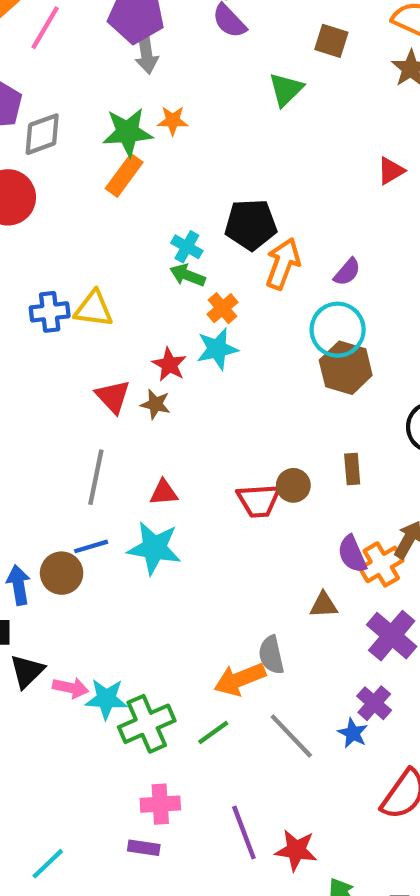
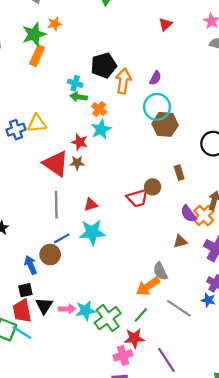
red triangle: (113, 396) -> (56, 164), size x1.5
red star: (296, 850) -> (134, 338), moved

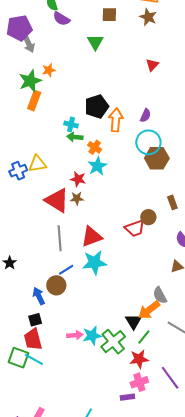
red triangle: (91, 204) -> (92, 237), size x1.6
black triangle: (44, 306) -> (133, 321), moved
pink cross: (123, 355) -> (139, 382), moved

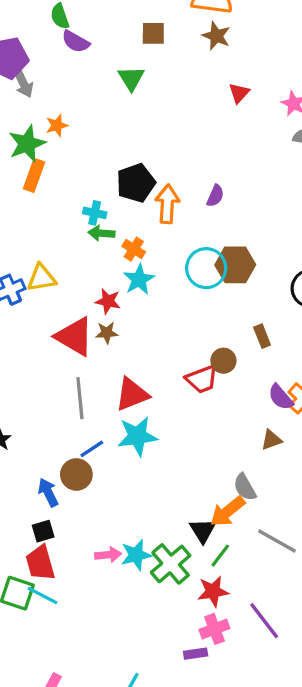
red triangle: (152, 65) -> (239, 93), moved
cyan circle: (148, 142) -> (206, 268), moved

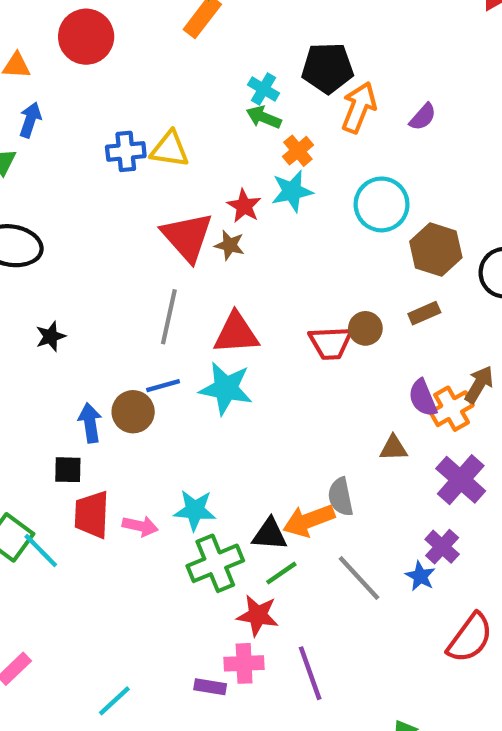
brown hexagon: (235, 265) -> (436, 250), moved
brown rectangle: (262, 336) -> (424, 313), turned 70
black triangle: (203, 531) -> (270, 534), turned 48
cyan star: (136, 555) -> (195, 510), moved
red trapezoid: (40, 563) -> (92, 515), moved

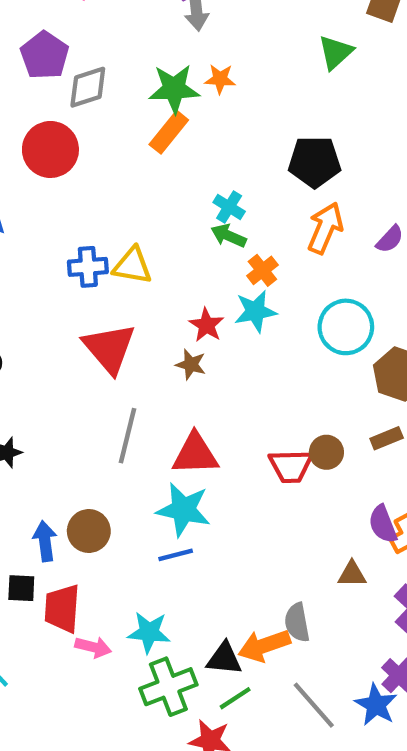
black pentagon: (328, 68) -> (314, 162), moved
red triangle: (187, 237) -> (109, 348), moved
blue line: (163, 386) -> (176, 555), moved
red trapezoid: (92, 515) -> (62, 608), moved
blue star: (420, 576) -> (376, 705), size x1.4

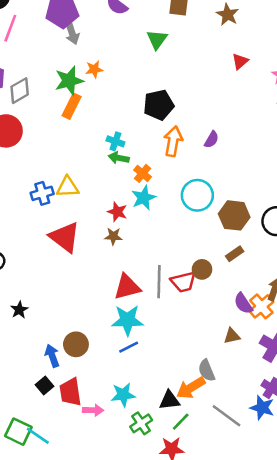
gray line: (127, 436) -> (159, 282), moved
black square: (21, 588) -> (45, 385), turned -30
green cross: (168, 687) -> (141, 423), size x0.7

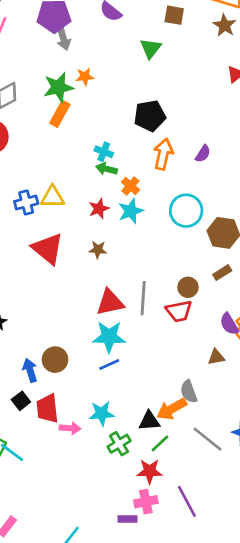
red star: (117, 212) -> (99, 209), moved, turned 30
red trapezoid: (183, 282) -> (179, 311), moved

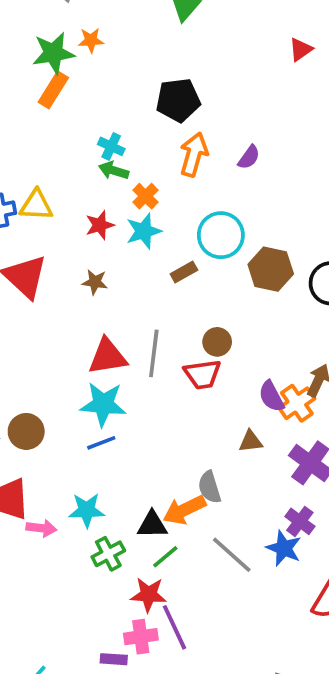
brown rectangle: (222, 273) -> (184, 272), moved
purple line: (187, 501) -> (174, 627), moved

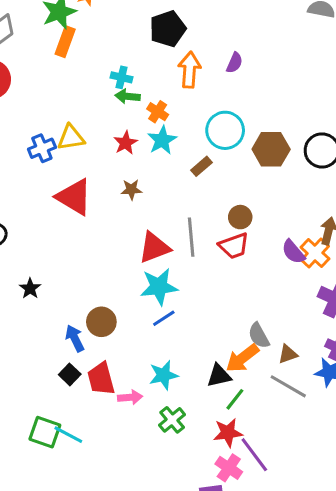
brown triangle: (251, 441) -> (288, 354), moved
green cross: (108, 554) -> (172, 420), moved
pink cross: (141, 637) -> (229, 468), turned -36

